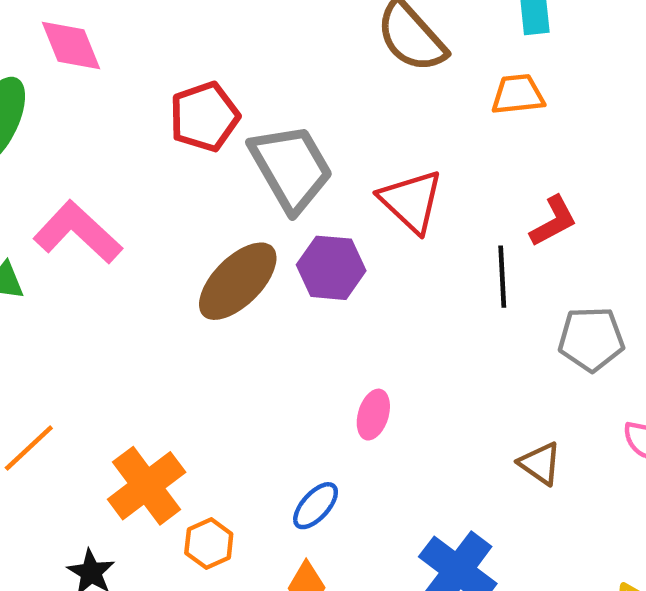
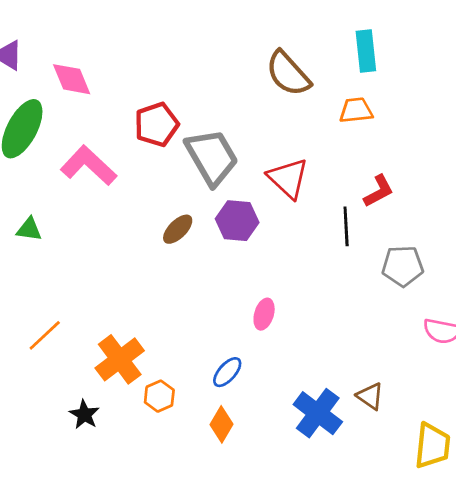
pink L-shape: (78, 232) -> (89, 166), moved
brown ellipse: (238, 281) -> (178, 229), size x0.6
brown triangle: (540, 463) -> (370, 396), moved

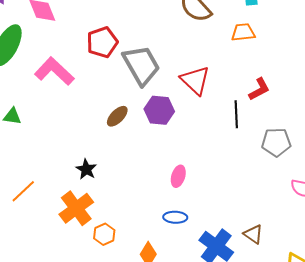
blue ellipse: (227, 372) -> (175, 217), moved, turned 50
black star: (84, 415) -> (86, 169), moved

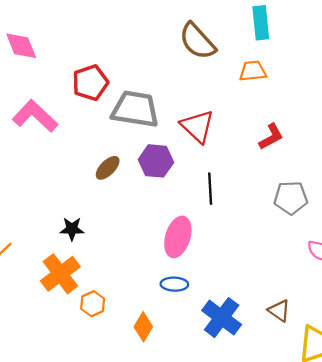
gray trapezoid: (141, 65) -> (135, 109), turned -51
black line: (236, 114) -> (210, 189), moved
black star: (86, 169) -> (72, 229), turned -30
pink ellipse: (178, 176) -> (178, 237), size x1.6
brown triangle: (253, 234) -> (279, 311), moved

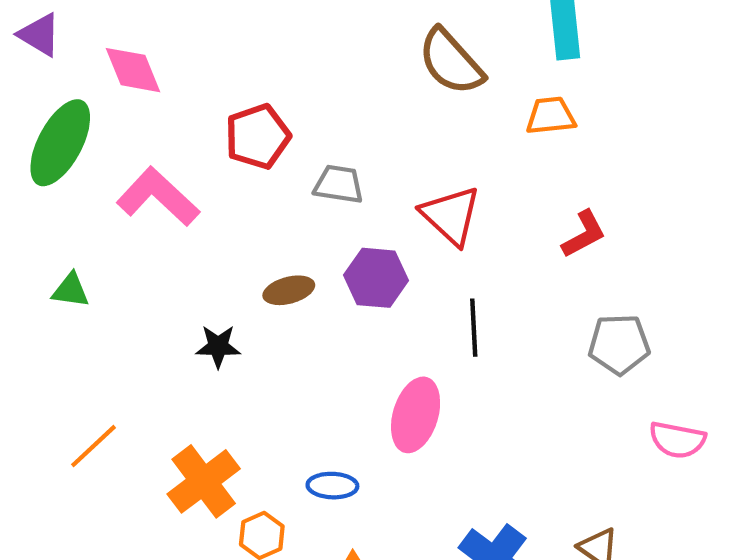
gray trapezoid: (135, 109) -> (339, 184), size x0.6
brown ellipse: (108, 168) -> (289, 290), turned 30
black star: (72, 229) -> (218, 346), moved
blue ellipse: (174, 284) -> (332, 486), moved

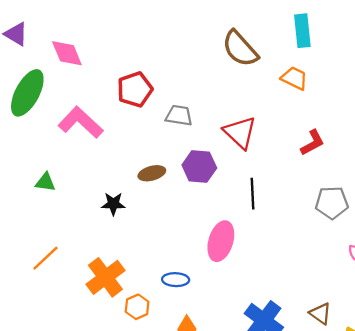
orange trapezoid: (551, 116) -> (294, 78), turned 32
green triangle: (71, 290) -> (45, 182), moved

